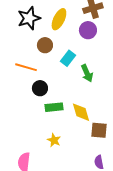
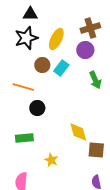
cyan rectangle: (68, 58) -> (61, 68), moved
green arrow: (87, 73) -> (95, 80), moved
green rectangle: (54, 107) -> (24, 138), moved

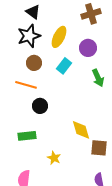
black triangle: (30, 14) -> (33, 12), turned 35
brown cross: (90, 28) -> (91, 14), moved
brown circle: (42, 65) -> (34, 63), moved

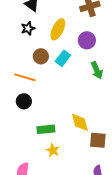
black star: (29, 36) -> (28, 28), size x0.6
brown circle: (34, 63) -> (41, 56), moved
black circle: (40, 106) -> (24, 101), moved
green rectangle: (27, 136) -> (46, 129), moved

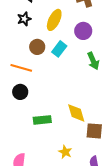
yellow star: (53, 150) -> (65, 152), moved

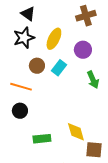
black star: (24, 19) -> (24, 38), size x1.5

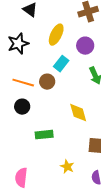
black star: (24, 38) -> (18, 44), moved
brown circle: (37, 66) -> (47, 82), moved
yellow diamond: (76, 132) -> (78, 113), moved

